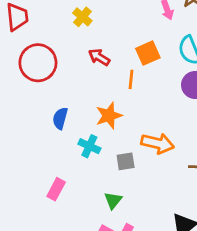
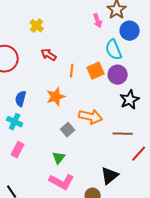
orange square: (148, 53) -> (96, 71), moved
cyan cross: (89, 146) -> (15, 122), moved
gray square: (126, 161) -> (68, 130), turned -32

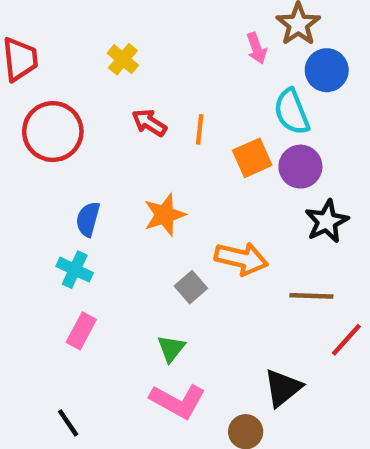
orange line: (72, 71) -> (200, 129), moved

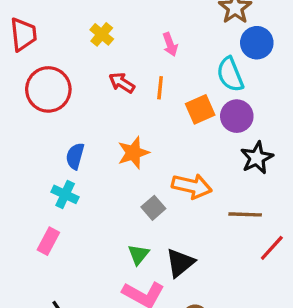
pink arrow: (257, 48) -> (170, 44), moved
pink rectangle: (81, 331) -> (48, 241), moved
black triangle: (283, 388) -> (180, 263), moved

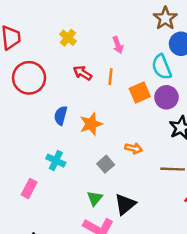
blue semicircle: (75, 156) -> (61, 116), moved
orange arrow: (192, 186) -> (134, 148), size x0.6
cyan cross: (65, 194) -> (56, 161), moved

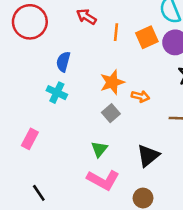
orange line: (111, 77) -> (116, 32), moved
orange star: (91, 124) -> (112, 82), moved
cyan cross: (56, 161) -> (57, 93), moved
black triangle: (125, 204) -> (148, 156), moved

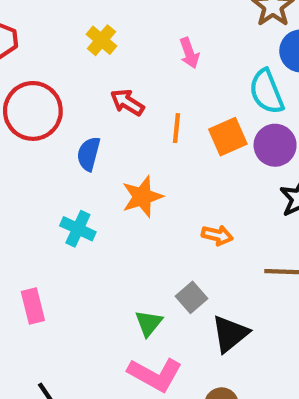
blue semicircle: (63, 62) -> (89, 154), moved
orange star: (112, 82) -> (142, 197), moved
gray square: (111, 113) -> (191, 297), moved
pink rectangle: (30, 139) -> (33, 306), turned -42

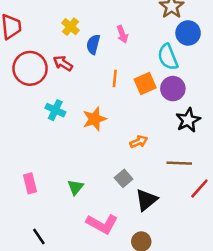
red arrow: (127, 102) -> (63, 63), moved
blue semicircle: (89, 154) -> (93, 44), moved
cyan cross: (78, 229) -> (55, 110), moved
orange arrow: (217, 235) -> (139, 142), turned -36
green triangle: (149, 323) -> (76, 187), moved

